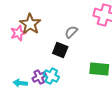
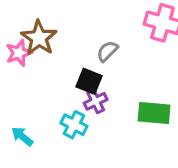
purple cross: (39, 77) -> (96, 101), moved
cyan arrow: (20, 83) -> (22, 136), turned 32

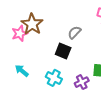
purple cross: (96, 101) -> (82, 82), moved
cyan arrow: (22, 136) -> (22, 71), moved

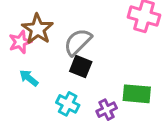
gray semicircle: (74, 32) -> (78, 42), moved, size x1.5
cyan arrow: (22, 71) -> (29, 78), moved

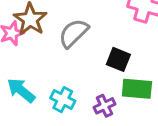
black square: (81, 66) -> (118, 59), moved
cyan arrow: (29, 78) -> (21, 90), moved, size x1.4

